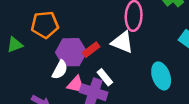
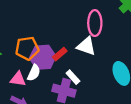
orange pentagon: (45, 25) -> (27, 48), moved
pink triangle: (76, 85) -> (18, 79), moved

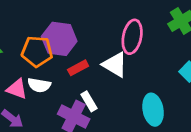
purple hexagon: (43, 57) -> (59, 39), moved
white semicircle: (34, 73) -> (39, 85), turned 63

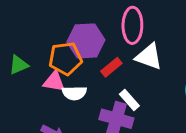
pink ellipse: (132, 37) -> (132, 25), moved
pink triangle: (17, 89) -> (54, 82), moved

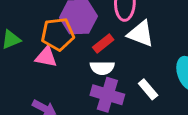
white semicircle: (74, 93) -> (102, 68), moved
white rectangle: (129, 100) -> (148, 89), moved

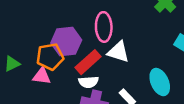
red rectangle: (103, 44) -> (88, 62), size x1.5

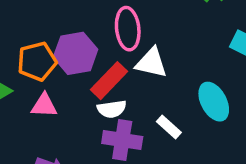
orange pentagon: (50, 57) -> (37, 61), moved

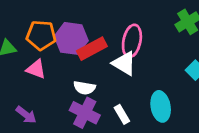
pink ellipse: (128, 29) -> (132, 41), moved
red rectangle: (109, 81) -> (92, 49), moved

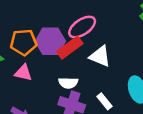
pink ellipse: (132, 41) -> (82, 27), moved, turned 52

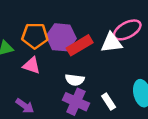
pink ellipse: (82, 27) -> (127, 30), moved
white triangle: (100, 56) -> (111, 43), moved, turned -35

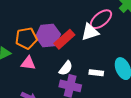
white semicircle: (75, 80) -> (66, 68), turned -49
white rectangle: (109, 102) -> (96, 73), moved, turned -40

